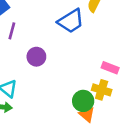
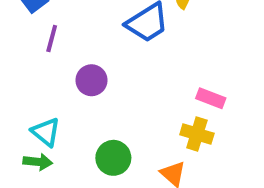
green circle: (83, 101) -> (113, 158), moved

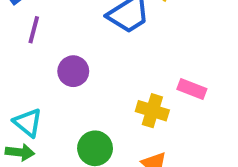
yellow cross: (197, 134) -> (152, 111), moved

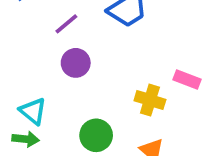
purple line: (34, 30) -> (66, 24), moved, turned 35

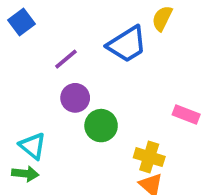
yellow cross: (150, 100) -> (149, 157), moved
green circle: (96, 135) -> (101, 126), moved

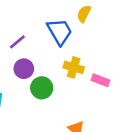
blue trapezoid: (127, 44) -> (60, 32), turned -88
yellow cross: (149, 157) -> (74, 67), moved

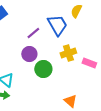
purple line: (17, 42) -> (33, 33), moved
yellow cross: (74, 67) -> (68, 53), turned -35

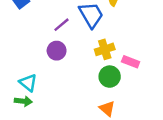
green circle: (43, 69) -> (110, 77), moved

